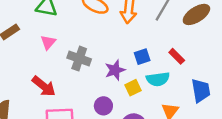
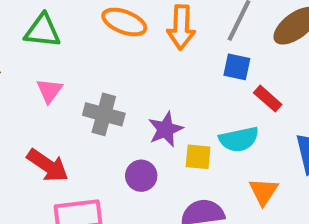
blue square: (142, 57) -> (237, 67), moved, turned 35
yellow square: (133, 88) -> (198, 157), turned 35
purple circle: (103, 106) -> (141, 176), moved

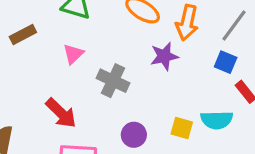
purple star: (166, 129) -> (164, 56), moved

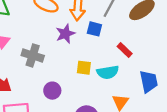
blue square: (226, 62) -> (94, 29), moved
yellow square: (182, 128) -> (84, 68), moved

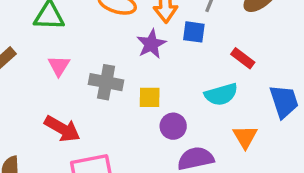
yellow square: (84, 68) -> (150, 97), moved
purple circle: (52, 91) -> (173, 126), moved

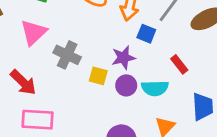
purple star: (151, 44) -> (123, 58), moved
pink triangle: (59, 66) -> (34, 32), size x1.5
purple circle: (173, 126) -> (126, 85), moved

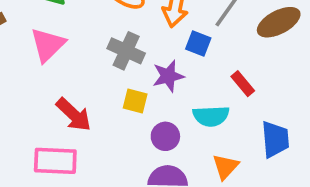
gray cross: (67, 55) -> (126, 51), moved
red arrow: (23, 82) -> (74, 115), moved
purple circle: (126, 85) -> (165, 136), moved

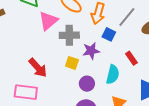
pink triangle: (48, 45) -> (48, 21), moved
gray cross: (126, 51) -> (69, 35), turned -30
cyan semicircle: (211, 116) -> (113, 74), turned -78

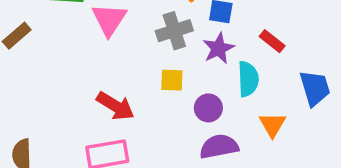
gray cross: (69, 35) -> (174, 31), moved
purple star: (91, 51) -> (219, 48), moved

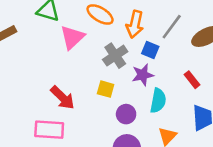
gray cross: (174, 31) -> (115, 56), turned -30
red rectangle: (272, 41) -> (192, 80), moved

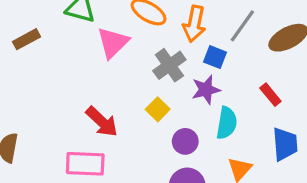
yellow square: (106, 89) -> (158, 109), turned 30

